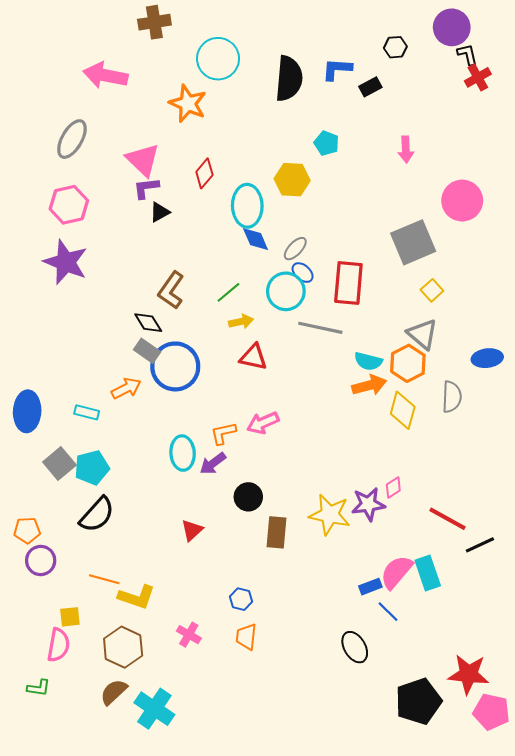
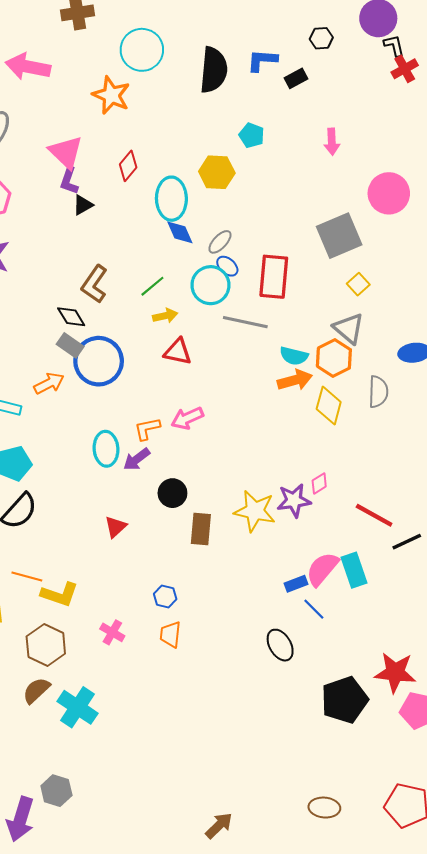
purple L-shape: (146, 188) -> (69, 181), turned -64

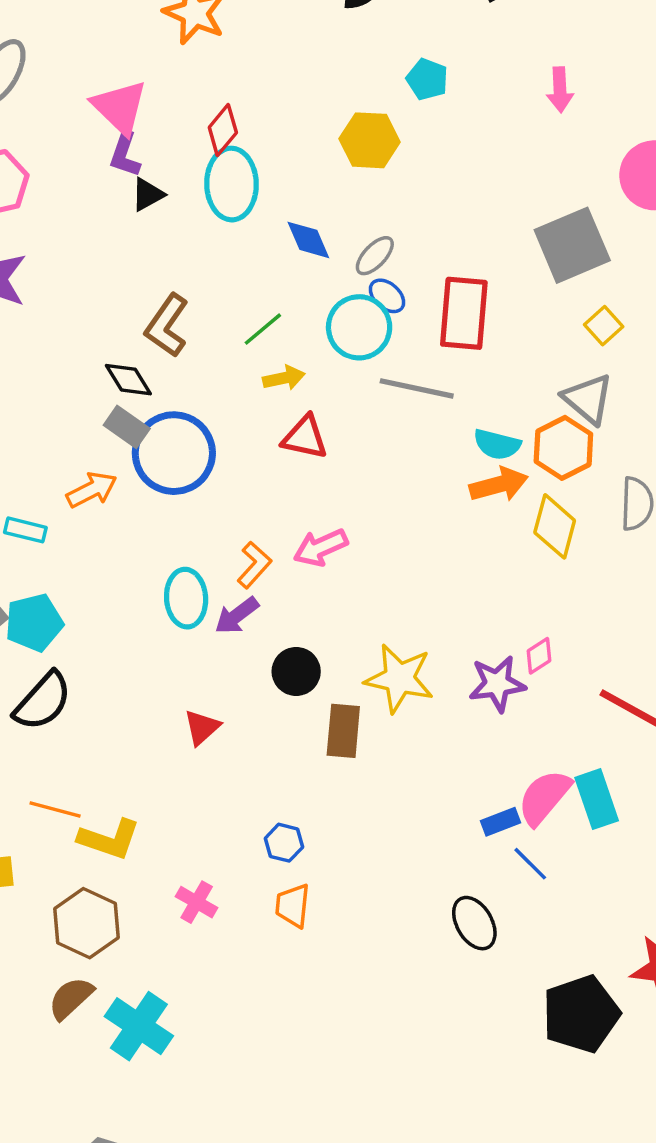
cyan ellipse: (171, 199) -> (232, 184), moved
orange L-shape: (147, 429) -> (254, 565), turned 144
yellow star: (255, 511) -> (399, 678), moved

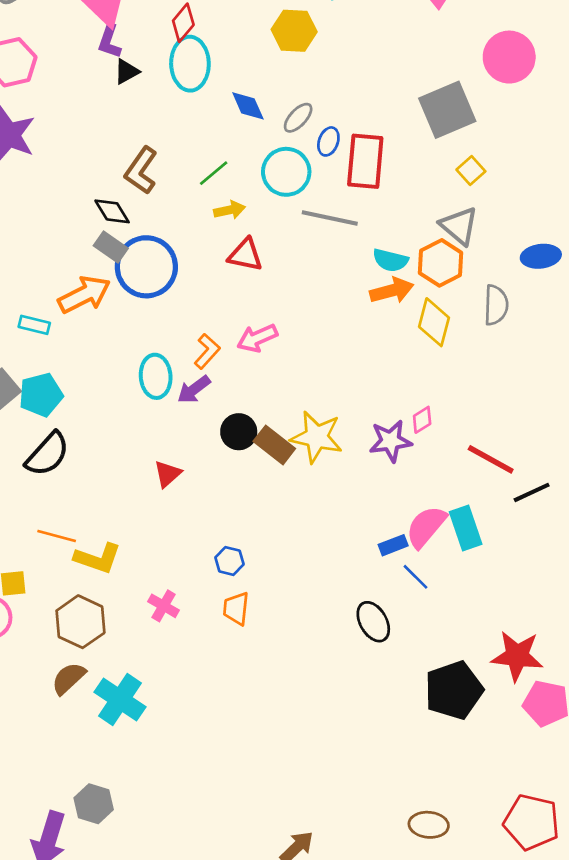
blue ellipse: (387, 296) -> (328, 141), moved, turned 68
orange arrow: (92, 490) -> (84, 295), size x1.4
brown rectangle: (343, 731) -> (274, 445), moved, turned -57

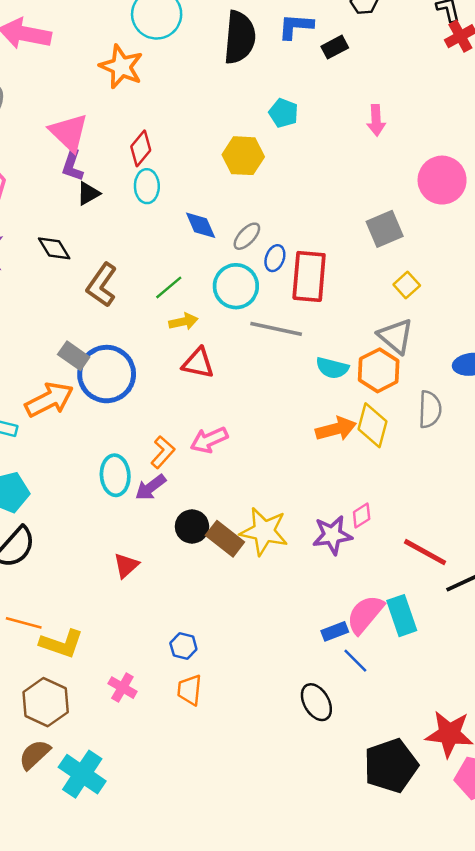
cyan ellipse: (190, 64) -> (147, 186), size x0.7
gray square: (447, 110) -> (385, 229), size x0.7
black diamond: (112, 211) -> (54, 248), moved
orange arrow: (392, 291) -> (336, 429), moved

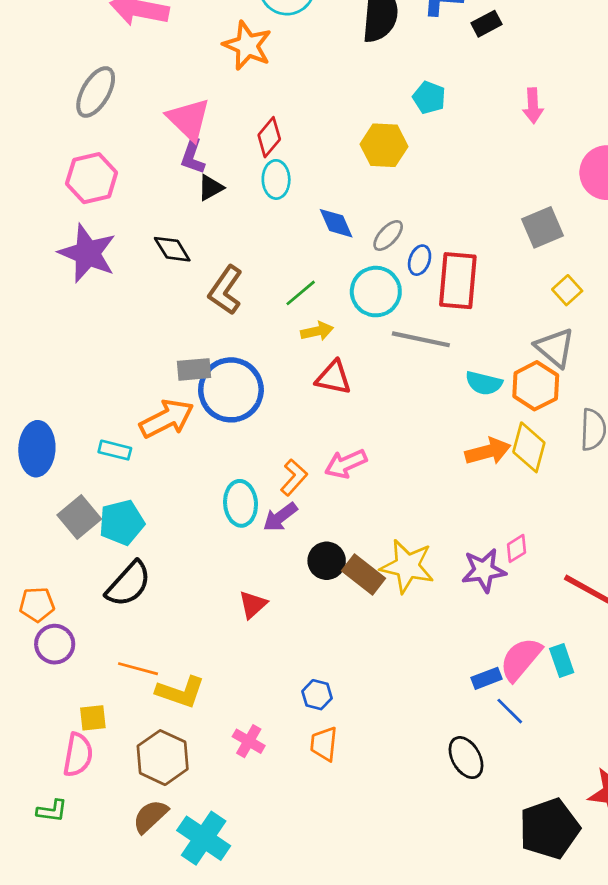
gray rectangle: (74, 356) -> (194, 369), turned -40
cyan rectangle: (402, 616) -> (562, 661), size x0.7

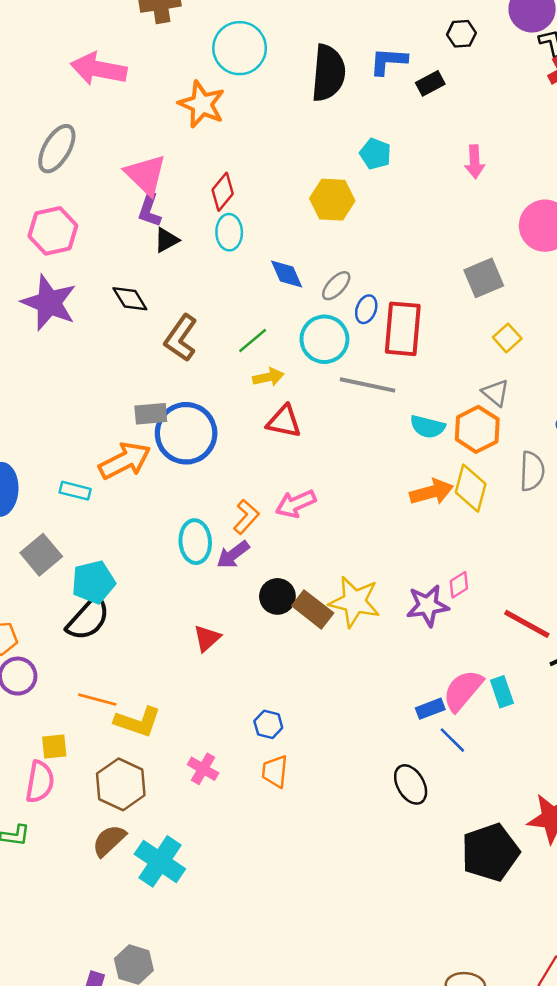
gray triangle: (555, 348) -> (495, 393), size x0.7
cyan pentagon: (122, 522) -> (93, 582), moved

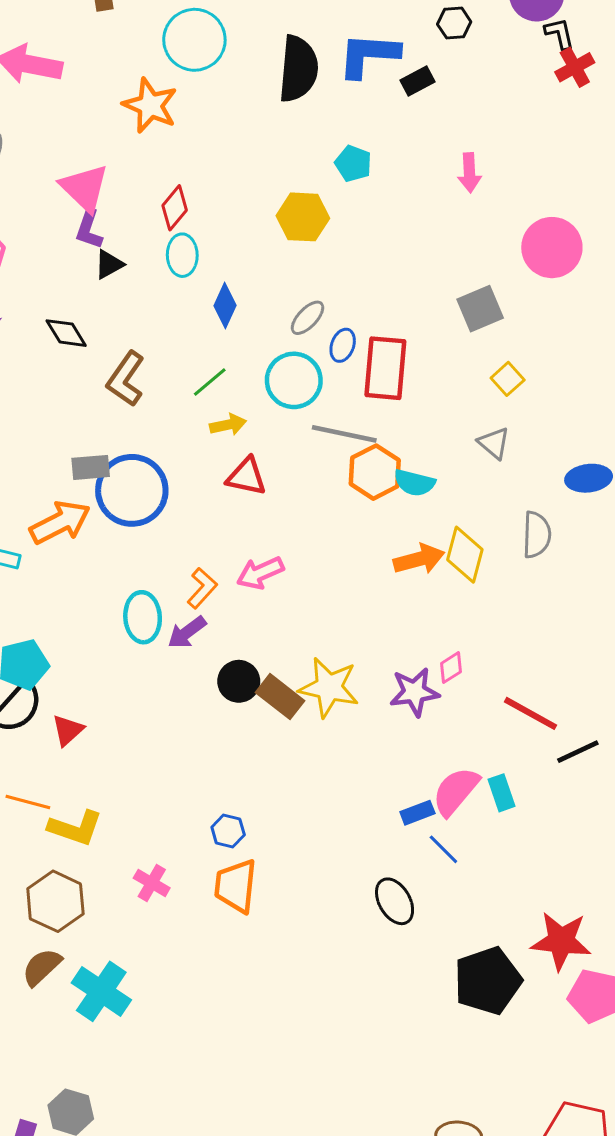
blue L-shape: (388, 61) -> (369, 55), size x1.4
blue diamond: (287, 274) -> (225, 306), moved, turned 48
orange hexagon: (477, 429) -> (375, 472), moved
red triangle: (207, 638) -> (68, 730), moved
orange trapezoid: (275, 771) -> (236, 886), size x1.4

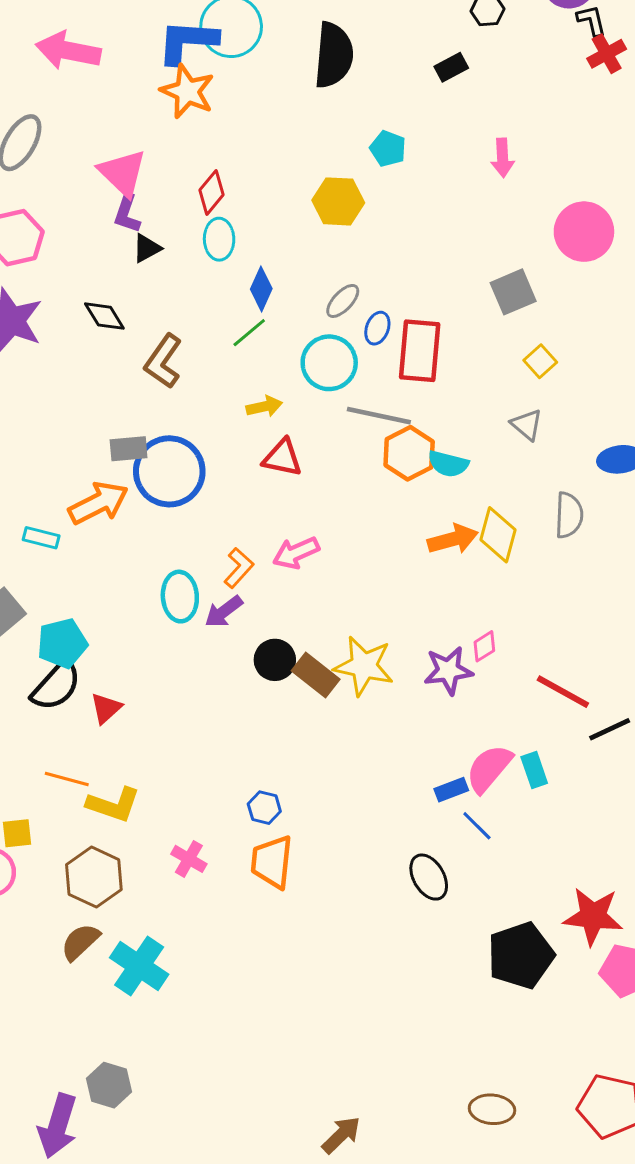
blue L-shape: (369, 55) -> (187, 42), moved
green line: (210, 382) -> (249, 333), moved

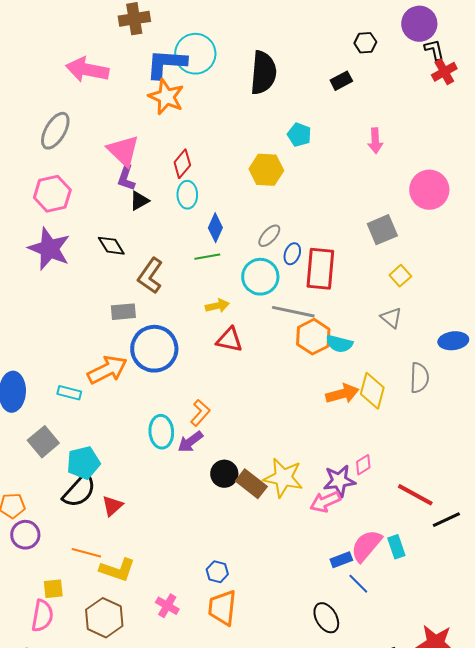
green line: (249, 333) -> (207, 257), turned 30
gray rectangle: (129, 449) -> (123, 312), moved
pink arrow: (296, 553) -> (325, 502), moved

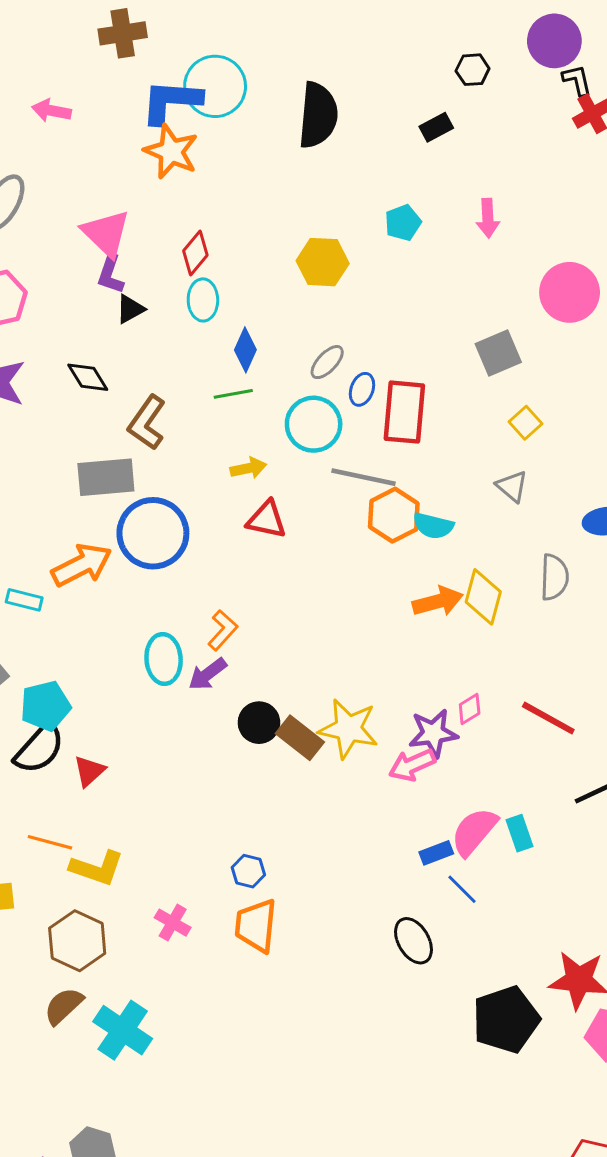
pink arrow: (87, 70) -> (51, 111), size x0.6
cyan pentagon: (299, 135) -> (403, 223), moved, turned 30
gray rectangle: (123, 312) -> (106, 477), size x1.5
red line: (415, 495) -> (548, 718), moved

